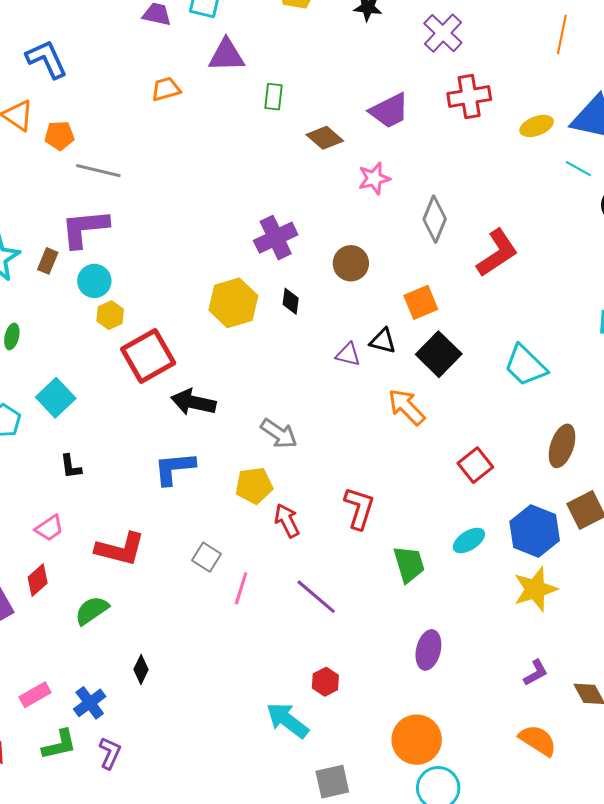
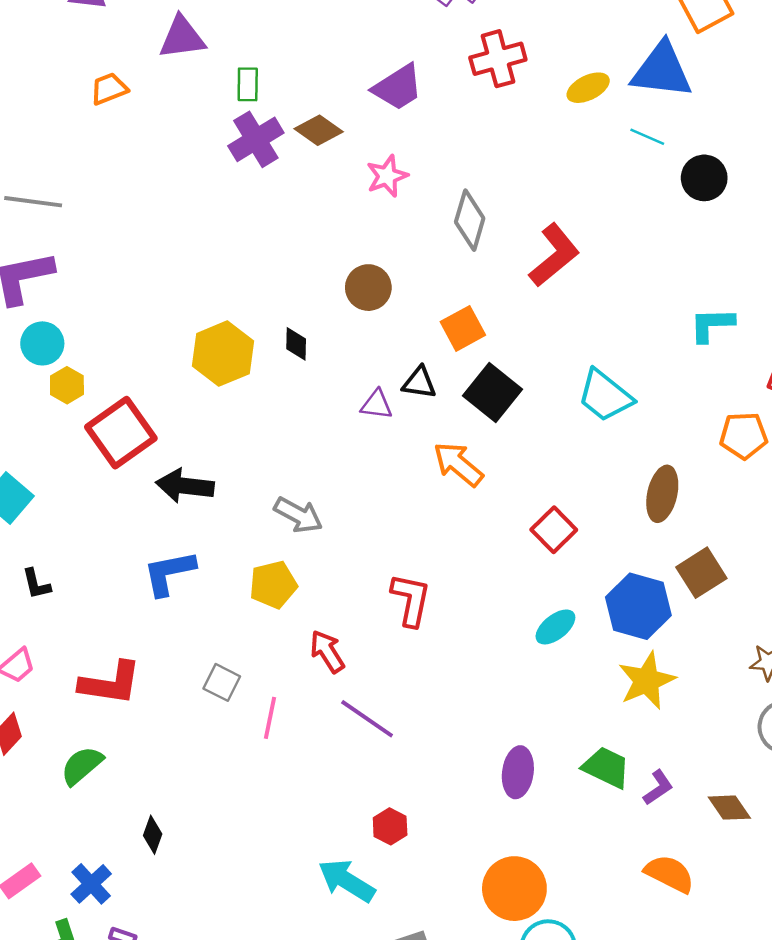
purple cross: (276, 238) -> (256, 139), moved
red arrow: (287, 521) -> (327, 651), moved
green trapezoid: (409, 564) -> (606, 767), moved, turned -42

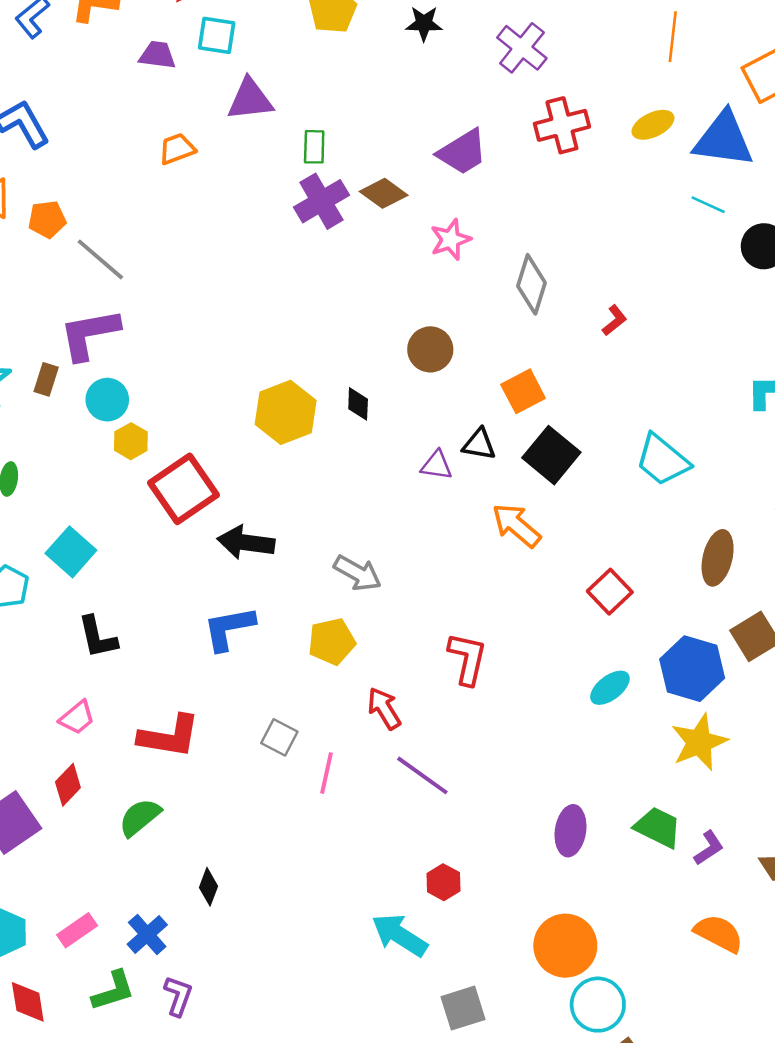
yellow ellipse: (588, 88) -> (653, 125), moved
gray line: (33, 202) -> (100, 259), turned 32
red L-shape: (554, 255) -> (615, 320), size x0.5
black L-shape: (36, 584) -> (98, 637), size x1.4

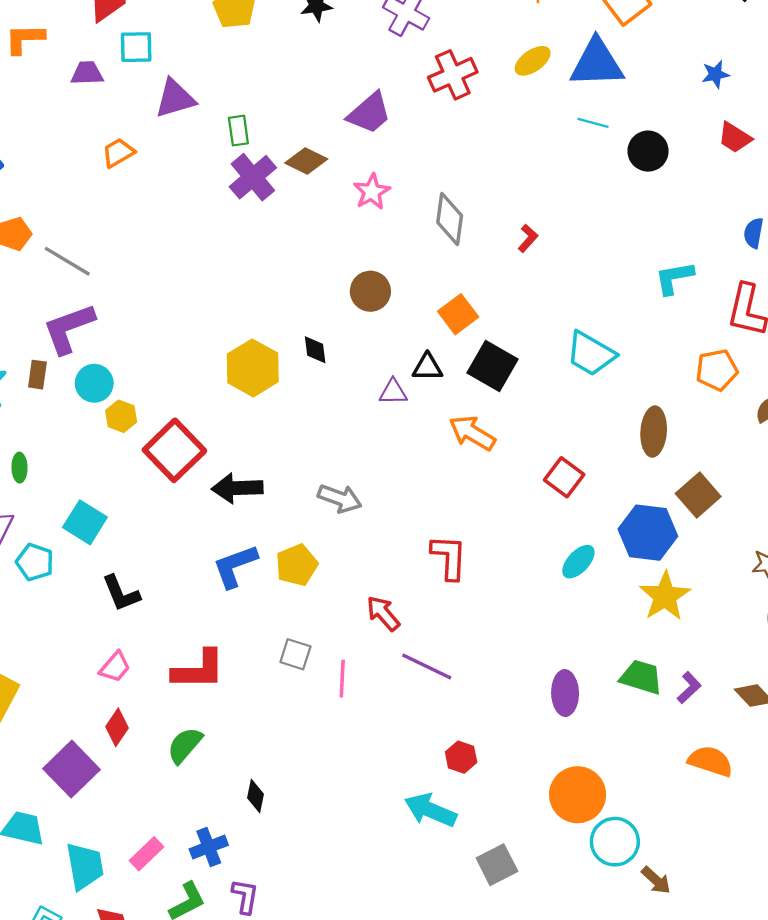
yellow pentagon: (332, 642) -> (297, 565), moved
blue cross: (147, 935) -> (209, 847), turned 30

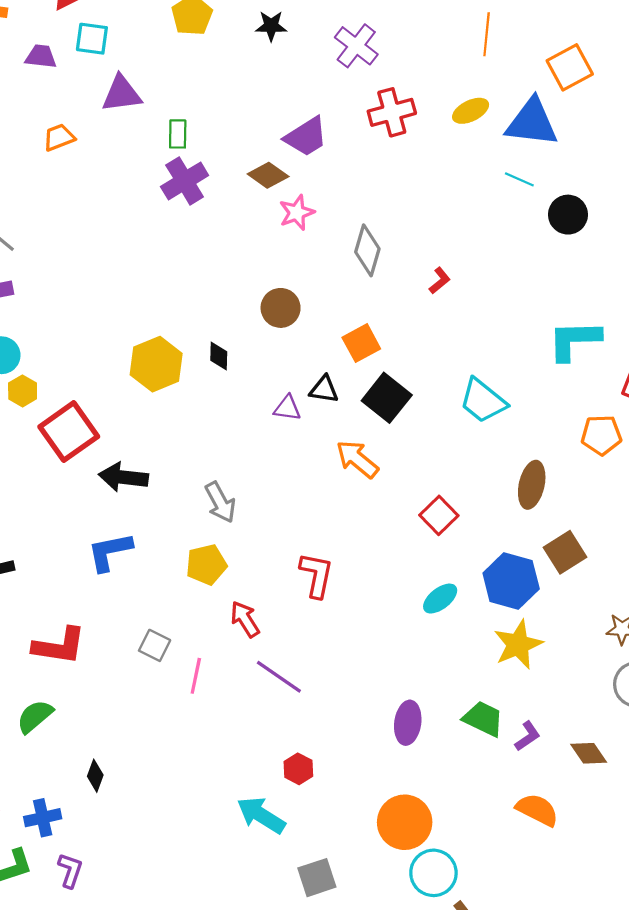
brown diamond: (306, 161) -> (268, 175), moved
cyan L-shape: (674, 278) -> (574, 340), size x1.4
gray arrow: (340, 498) -> (220, 502), turned 33
yellow pentagon: (297, 565) -> (206, 565), moved

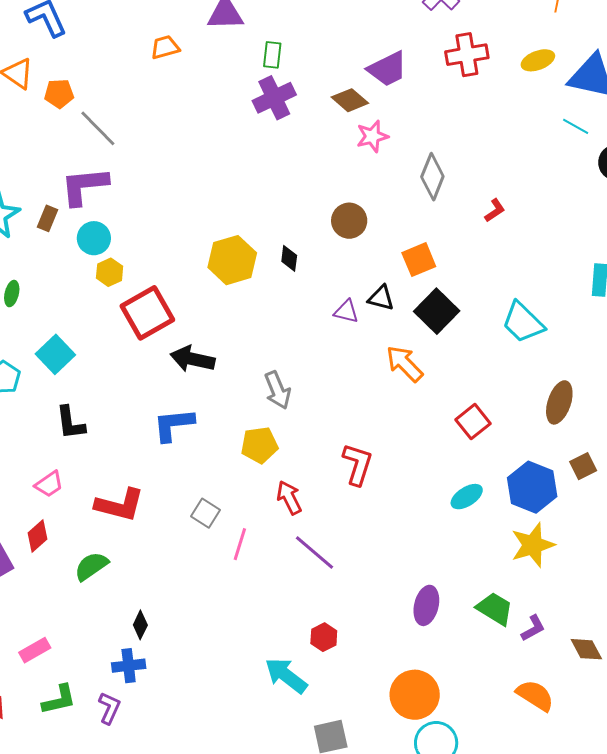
brown square: (565, 552) -> (583, 466), size x0.7
blue cross: (43, 818) -> (129, 666), moved

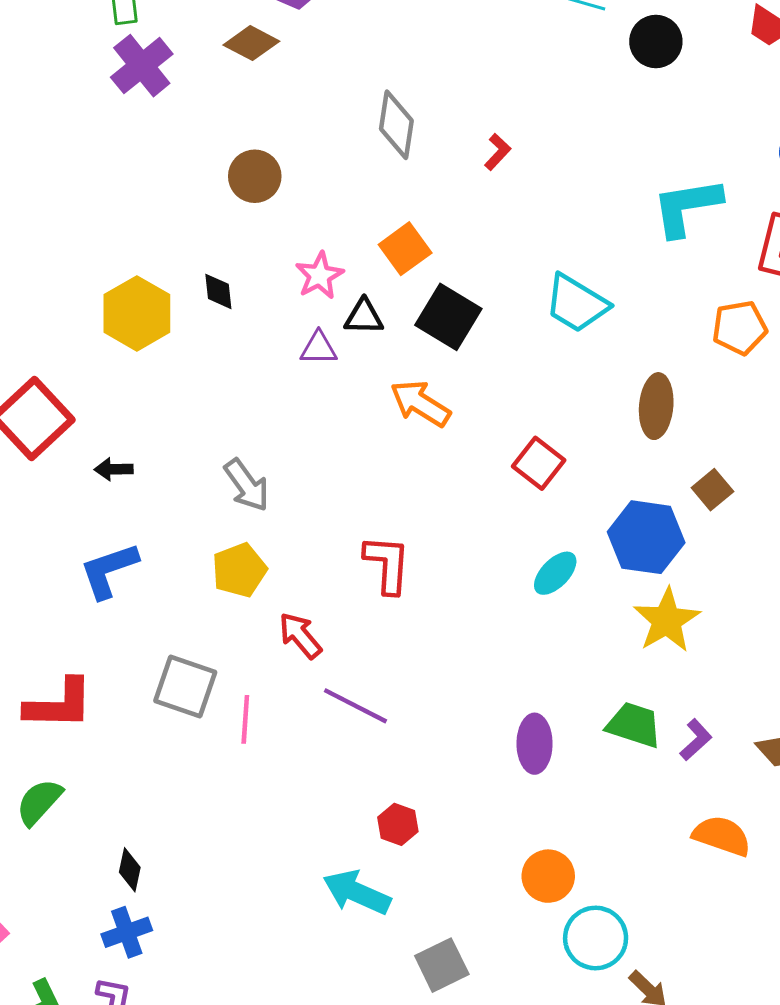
pink star: (372, 136) -> (319, 275), moved
brown circle: (349, 221) -> (255, 176), moved
black arrow: (192, 359) -> (114, 469), size x0.6
gray square: (205, 513) -> (185, 687), size x1.5
orange circle: (415, 695) -> (548, 876), size x0.7

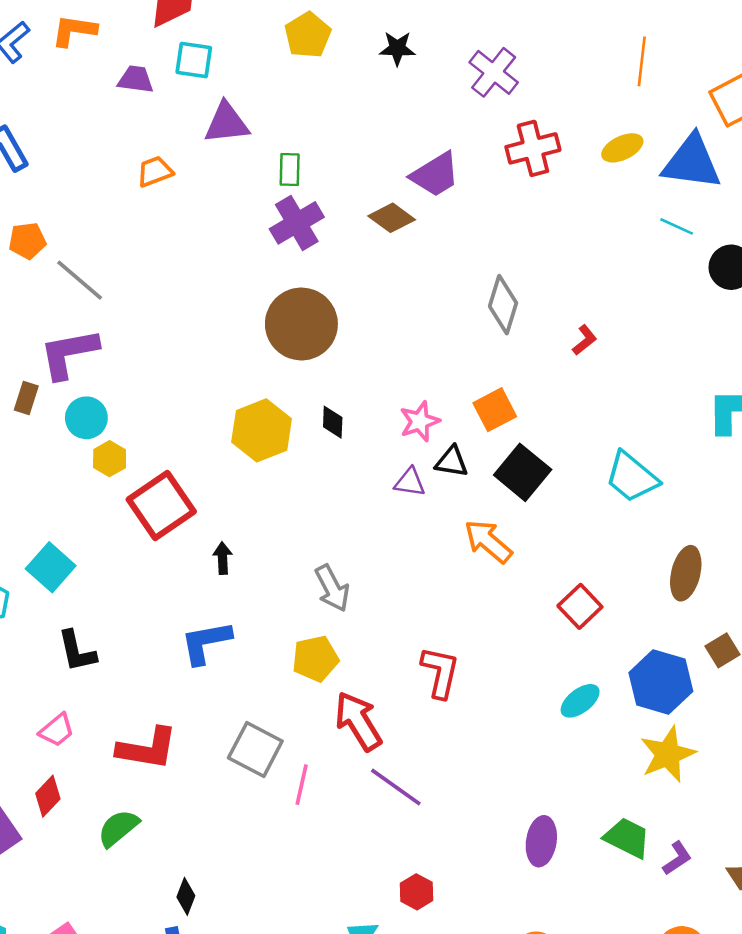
brown circle: (255, 176) -> (301, 324), moved, size x1.6
black arrow: (114, 469) -> (223, 558), turned 80
red arrow: (300, 636) -> (358, 721), size x1.4

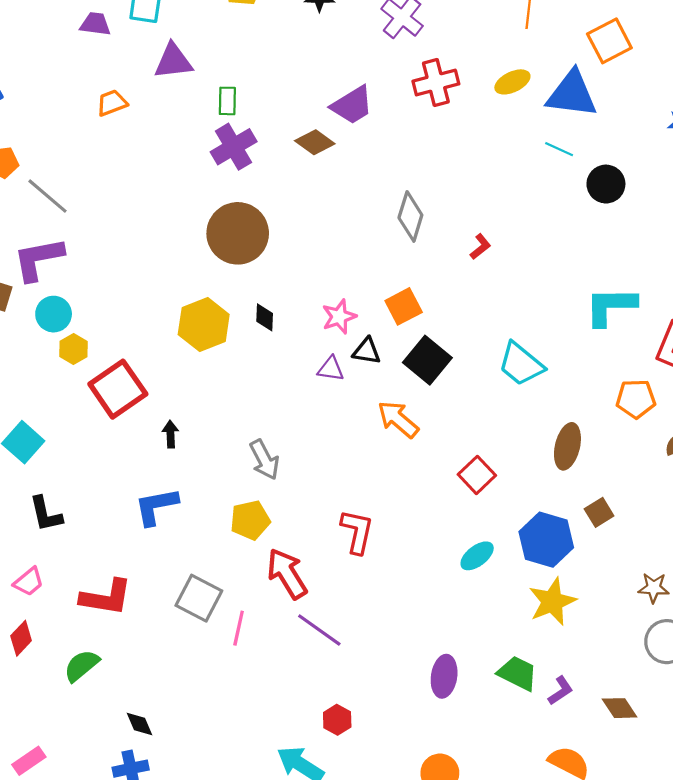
black diamond: (186, 896) -> (140, 724), turned -44

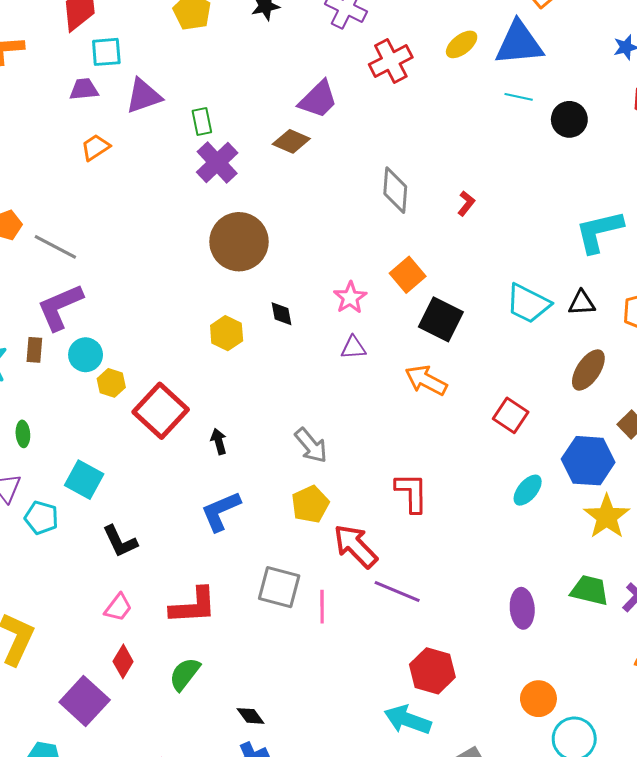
purple trapezoid: (95, 24) -> (84, 89), moved
yellow hexagon: (204, 325) -> (227, 333), size x0.7
black triangle: (367, 351) -> (582, 303), moved
brown ellipse: (567, 446) -> (588, 370), turned 33
red hexagon: (337, 720) -> (432, 671), size x1.6

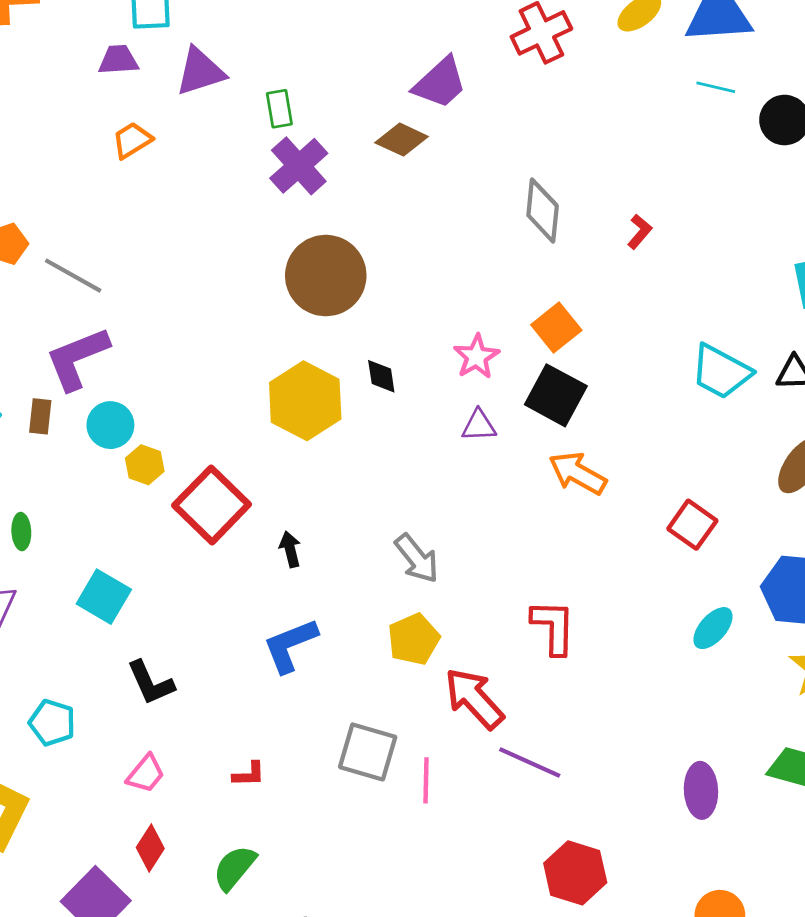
black square: (441, 319) -> (556, 395), moved
yellow hexagon: (227, 333) -> (305, 401), size x1.6
cyan pentagon: (41, 518) -> (52, 723), moved
red L-shape: (193, 606) -> (249, 774), size x0.5

